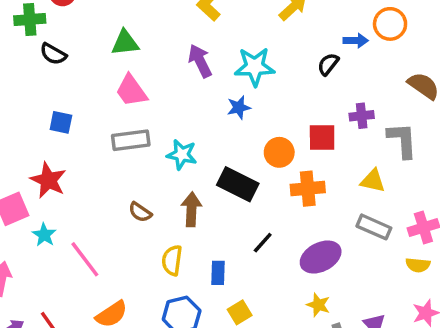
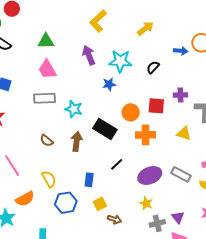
black semicircle: (328, 64) -> (153, 67), moved
gray rectangle: (374, 227) -> (181, 174), moved
yellow semicircle: (172, 260) -> (49, 179), moved, turned 138

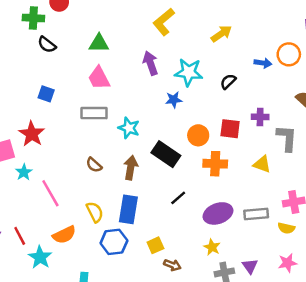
gray rectangle: (181, 174) -> (256, 214), turned -36
blue rectangle: (89, 180) -> (128, 209), moved, size x1.6

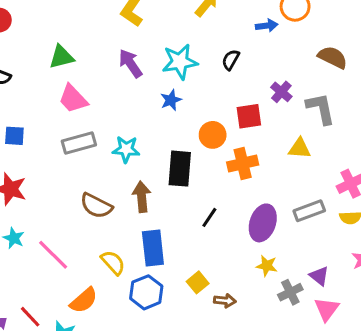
purple cross: (260, 117) -> (281, 92), turned -35
black rectangle: (166, 154) -> (180, 169), turned 76
brown semicircle: (94, 165) -> (96, 206), size x1.5
purple ellipse: (218, 213) -> (263, 223), turned -36

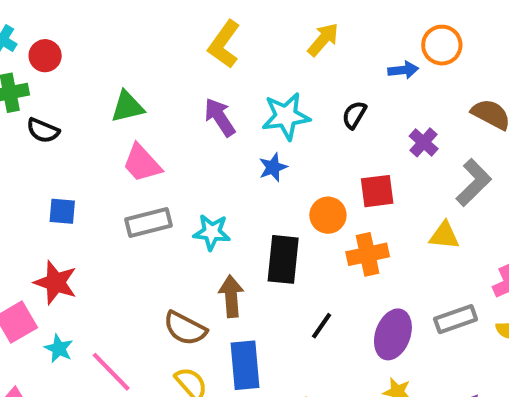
purple cross: (281, 92) -> (424, 142), moved
gray L-shape: (321, 108) -> (474, 182), turned 56
brown semicircle: (96, 206) -> (185, 328), moved

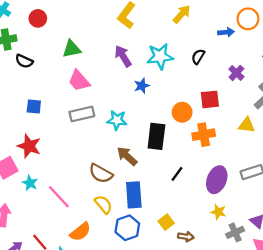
red circle: (45, 56) -> (38, 18), moved
blue star: (273, 167) -> (142, 86), moved
brown arrow: (231, 296) -> (127, 156), turned -45

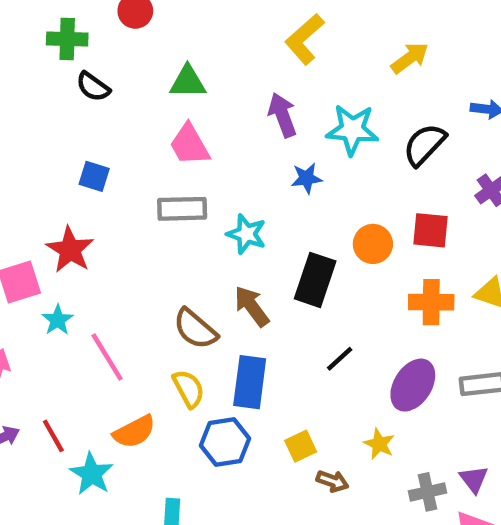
black semicircle: (198, 57) -> (425, 145), size x1.5
orange cross: (204, 135) -> (431, 302), moved
yellow star: (218, 212) -> (379, 444), moved

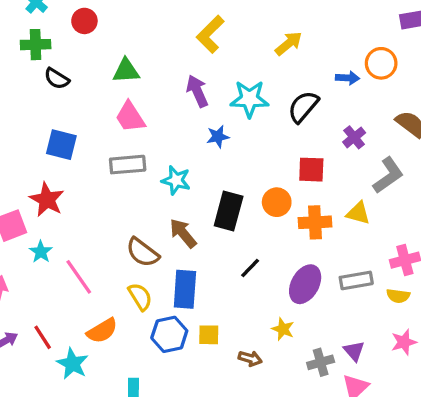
blue square: (94, 176) -> (61, 145), size x1.4
orange circle: (373, 244) -> (277, 202), moved
yellow square: (301, 446) -> (209, 335), moved, turned 30

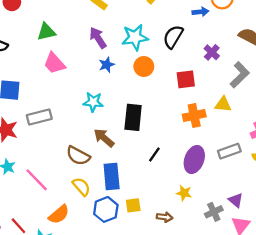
blue star: (218, 137) -> (107, 65), moved
gray rectangle: (128, 165) -> (39, 117), moved
orange circle: (277, 202) -> (144, 66), moved

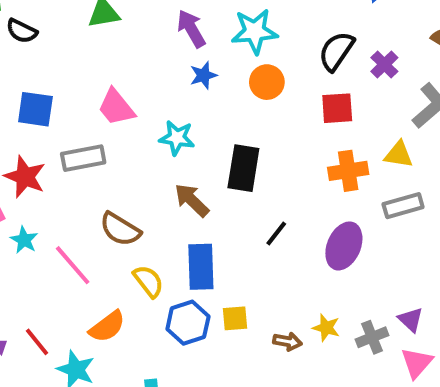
black semicircle: (173, 37) -> (336, 51), moved
pink trapezoid: (54, 63) -> (116, 107), moved
gray rectangle: (229, 151) -> (403, 206), moved
brown semicircle: (78, 156) -> (120, 229), moved
yellow star: (184, 193) -> (326, 328), moved

